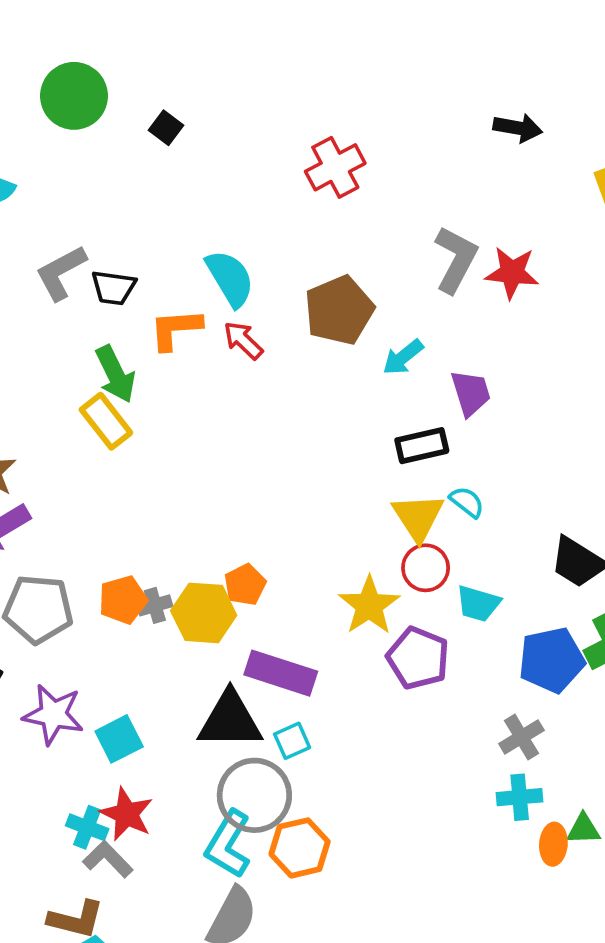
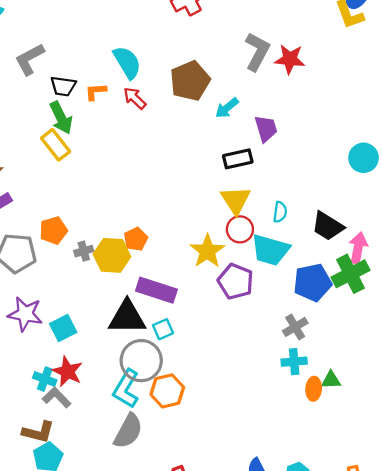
black trapezoid: (113, 288) -> (63, 86), moved
orange L-shape: (175, 329) -> (96, 92), size x0.7
cyan semicircle: (467, 502) -> (280, 212), moved, turned 60
orange pentagon: (123, 600) -> (53, 230), moved
cyan trapezoid: (478, 604) -> (270, 250), size x1.5

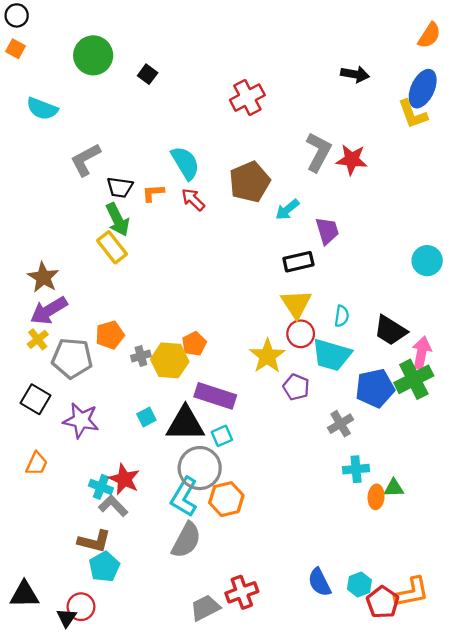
purple pentagon: (236, 281) -> (296, 387), size x0.7
gray cross: (295, 327) -> (341, 424), moved
cyan square: (63, 328) -> (146, 417), moved, size x0.7

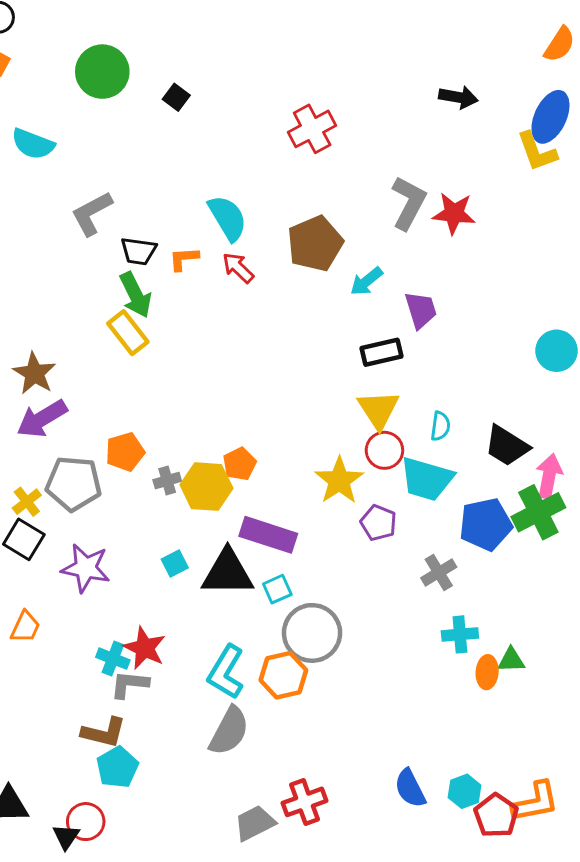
yellow cross: (38, 339) -> (27, 502), moved
gray circle: (200, 468) -> (312, 633), moved
gray L-shape: (113, 506) -> (129, 684), turned -40

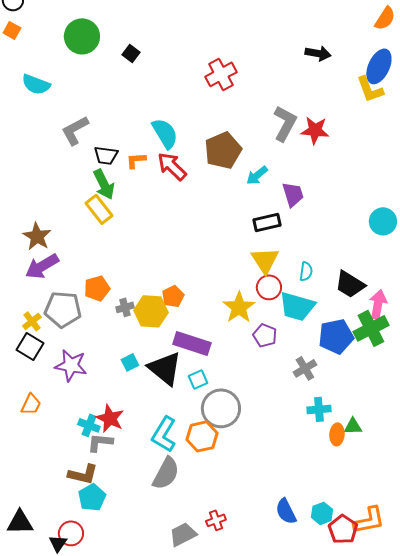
red arrow: (238, 268) -> (172, 166), size x1.4
black triangle: (228, 573) -> (165, 368), turned 39
red cross: (305, 802) -> (216, 520), size x0.7

